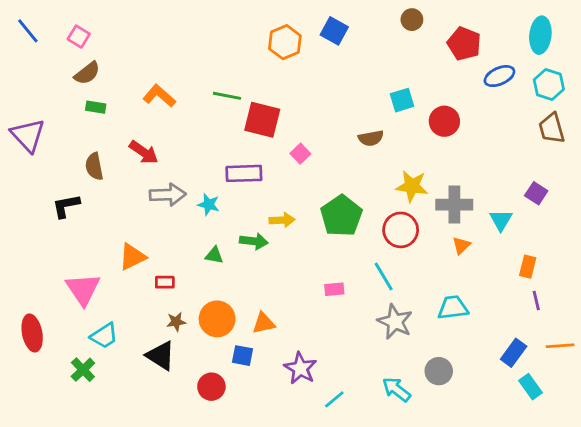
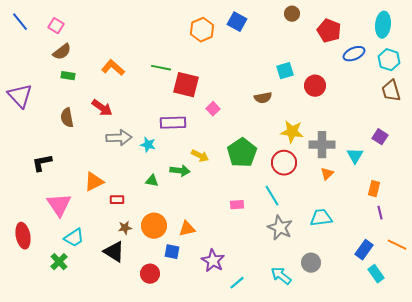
black L-shape: (66, 206) -> (42, 163), moved
yellow arrow: (282, 220) -> (200, 156), turned 30
orange line: (560, 346) -> (397, 245), turned 30

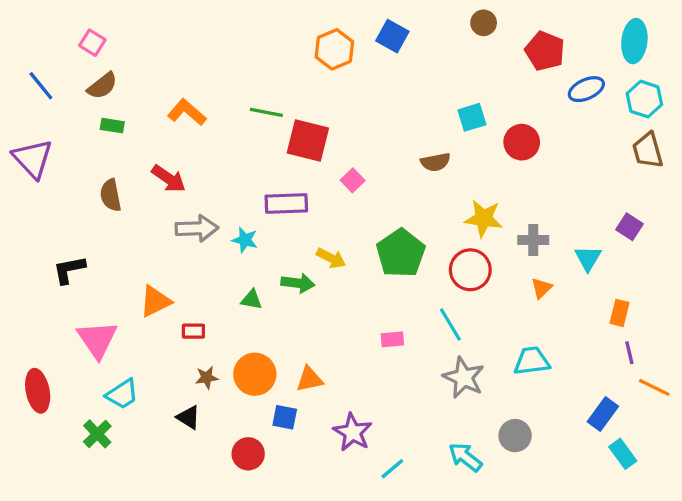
blue line: (20, 22) -> (41, 86), moved
gray cross: (322, 145) -> (533, 240), size x0.7
orange line: (397, 245) -> (654, 387), moved
black triangle: (114, 252) -> (188, 417), size x0.7

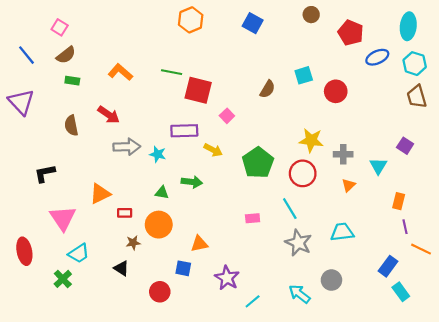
orange hexagon: (334, 49) -> (191, 20), moved
brown semicircle: (435, 162) -> (267, 89), moved, turned -48
yellow arrow: (331, 258) -> (213, 150), moved
orange circle: (255, 374) -> (159, 225), moved

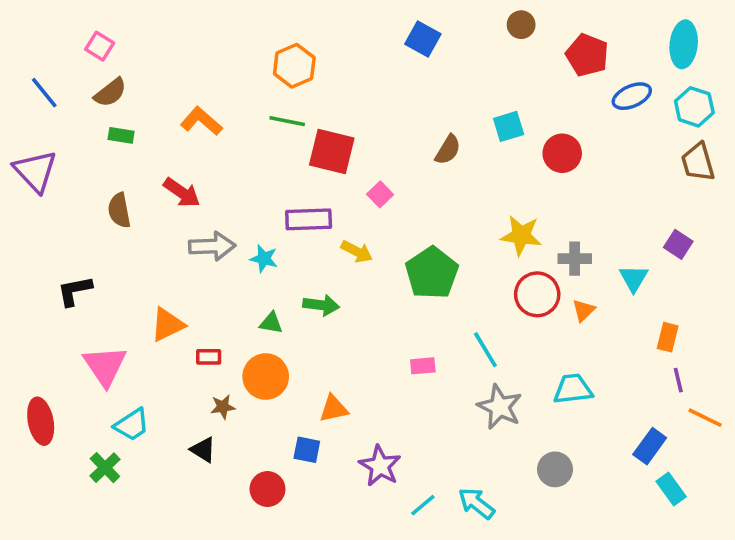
orange hexagon: (191, 20) -> (294, 66), moved
red circle: (303, 173) -> (537, 294), moved
cyan arrow: (299, 294) -> (476, 503), moved

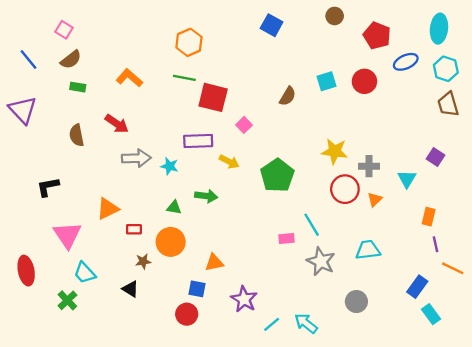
red circle: (562, 153) -> (364, 81), moved
pink rectangle: (423, 366) -> (286, 238), moved
cyan trapezoid: (132, 425) -> (85, 273), turned 80
red circle: (267, 489) -> (187, 314), moved

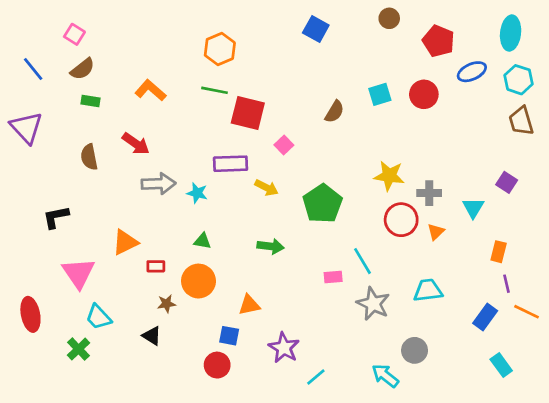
green arrow: (206, 196) -> (270, 246), moved
blue rectangle: (417, 287) -> (485, 317), moved
cyan arrow: (306, 323) -> (385, 376), moved

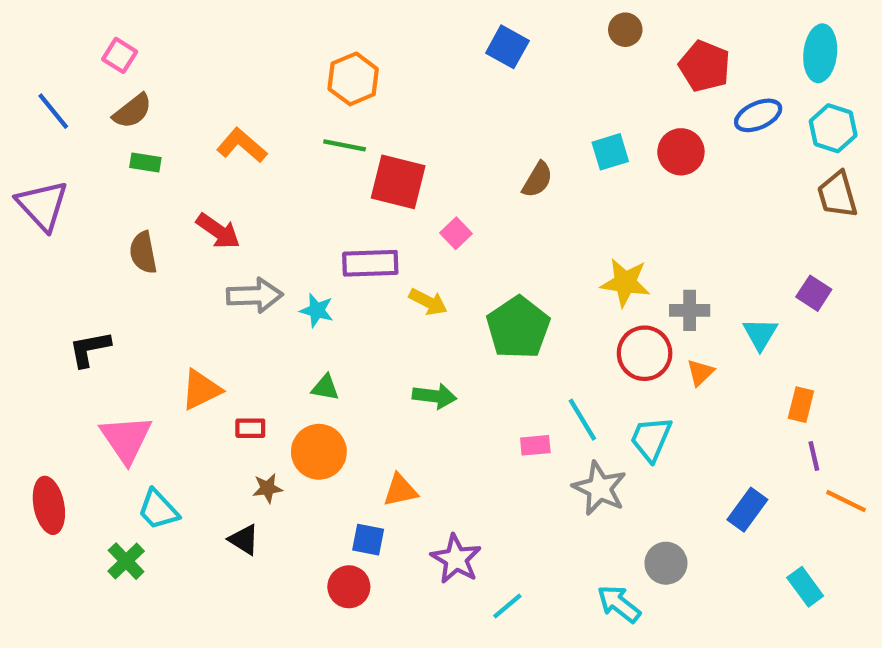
cyan trapezoid: (428, 290) -> (651, 439), moved, turned -60
blue rectangle: (485, 317) -> (747, 510), moved

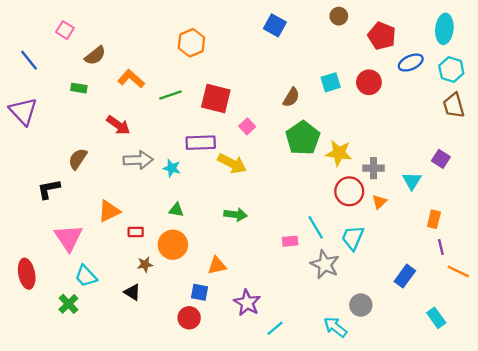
brown semicircle: (132, 111) -> (95, 56), moved
green line: (345, 145) -> (171, 95), moved, turned -30
brown semicircle: (143, 253) -> (78, 159), moved, turned 45
yellow arrow: (428, 302) -> (232, 163), size x1.4
green pentagon: (518, 328) -> (303, 138), moved

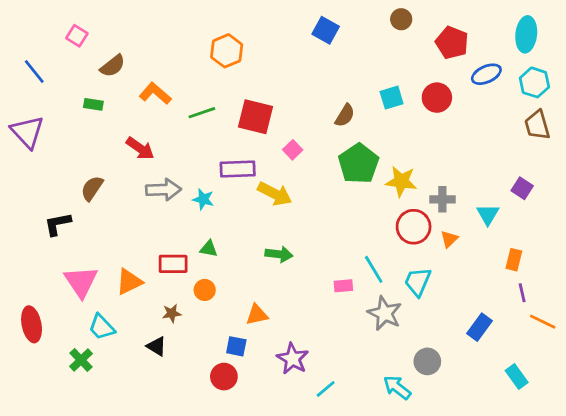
orange triangle: (109, 211) -> (129, 282), moved
red rectangle: (136, 232) -> (173, 264), moved, size x1.5
orange circle: (173, 245) -> (205, 290), size x0.6

